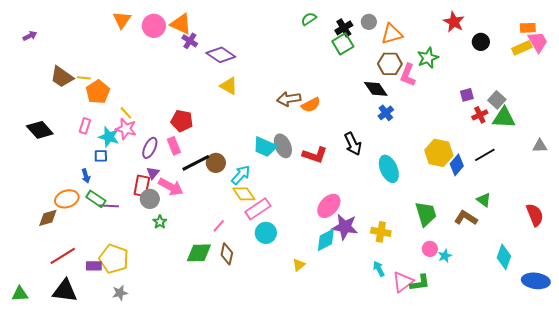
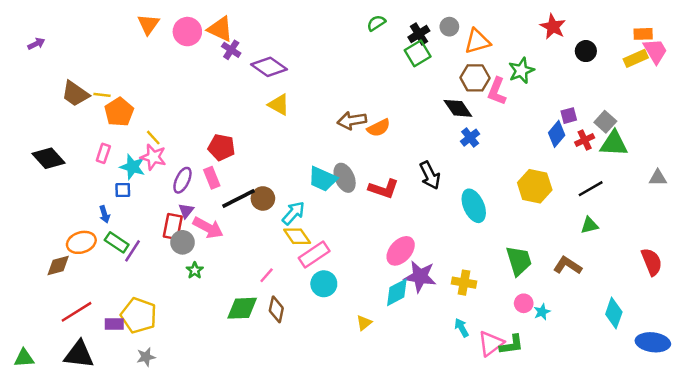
blue diamond: (457, 165) -> (557, 134), moved
green triangle: (484, 200) -> (589, 225), moved, turned -49
purple line: (109, 206) -> (133, 251), turned -60

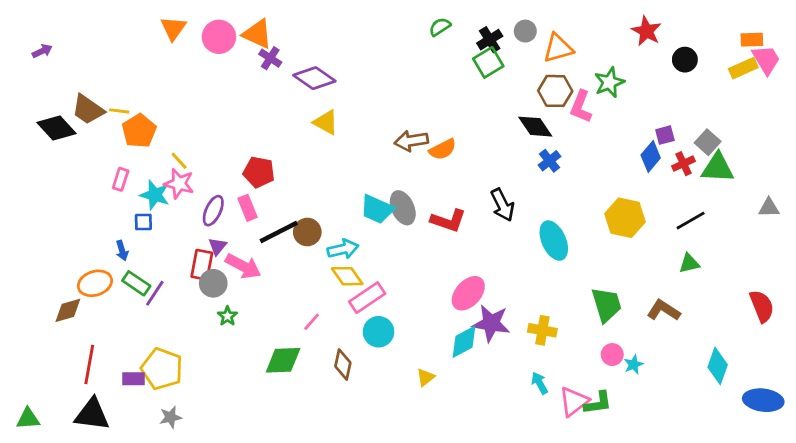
black diamond: (48, 158) -> (56, 128), moved
cyan arrow: (293, 213) -> (343, 249), turned 35
brown diamond: (276, 309) -> (343, 365), moved
red line: (76, 312) -> (89, 365), turned -48

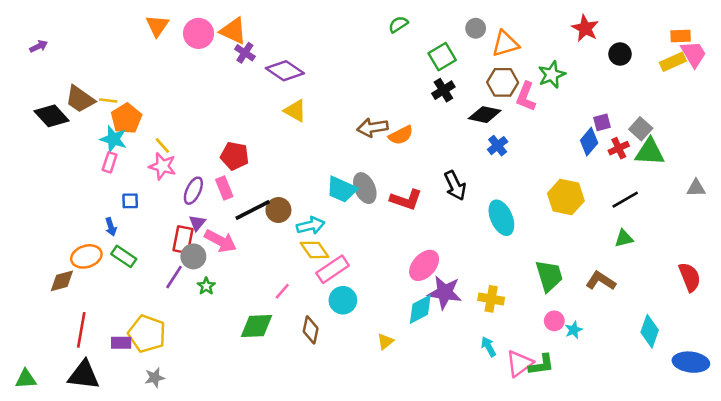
black cross: (490, 40) -> (443, 90), moved
black diamond: (535, 127) -> (485, 115), turned -44
cyan star: (155, 195) -> (113, 139), moved
purple line: (155, 293) -> (174, 277), moved

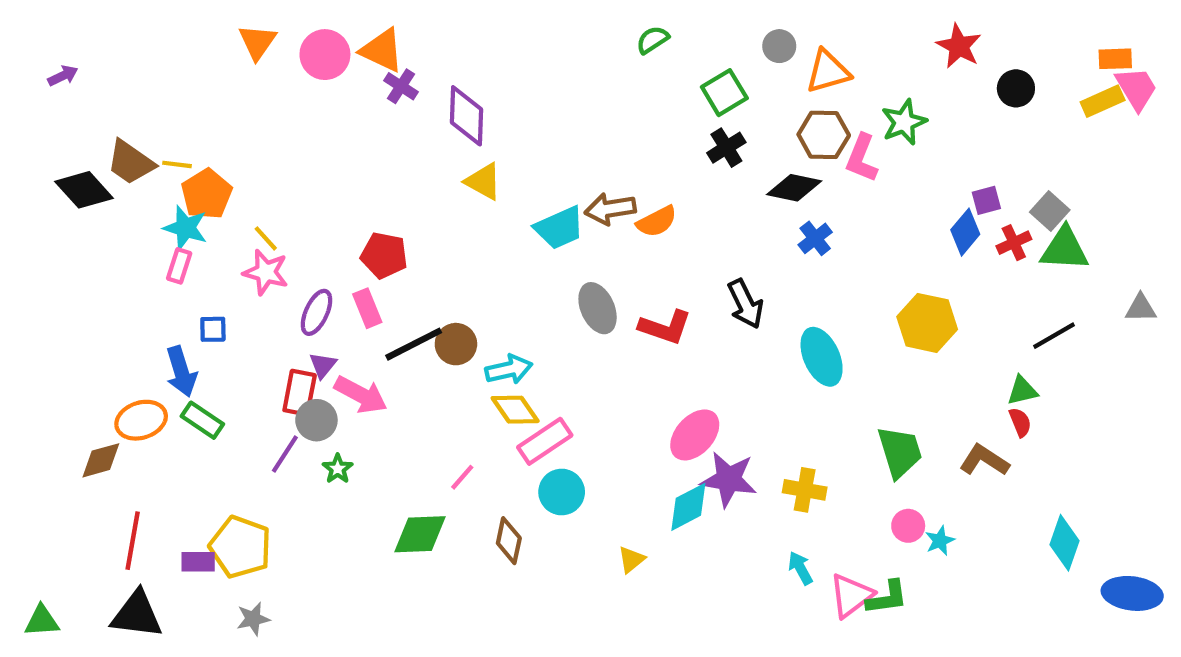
purple diamond: (285, 71) -> (467, 116), turned 57
cyan trapezoid: (342, 189) -> (559, 228), moved, turned -48
black line: (625, 200) -> (1054, 336), moved
blue arrow: (111, 227) -> (181, 372), size x1.6
red semicircle: (690, 277) -> (1020, 422), moved, size x0.6

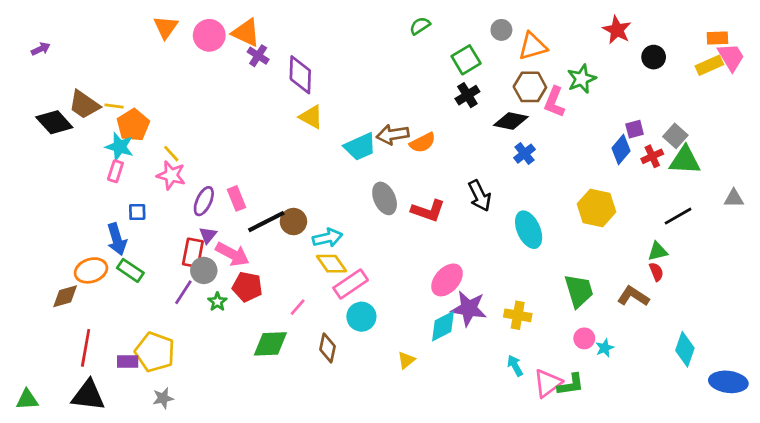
red pentagon: (384, 255) -> (247, 287), moved

